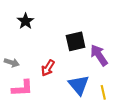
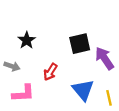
black star: (26, 21) -> (27, 40), moved

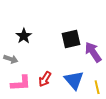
red arrow: (50, 72) -> (45, 79), moved

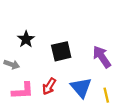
black square: (71, 39) -> (61, 51), moved

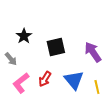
gray arrow: (12, 64) -> (11, 59), turned 32
pink L-shape: (23, 91) -> (21, 83), turned 145

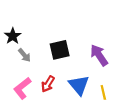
black star: (24, 36) -> (13, 36), moved
gray arrow: (11, 59) -> (24, 55), moved

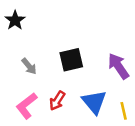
black star: (13, 36) -> (15, 20), moved

